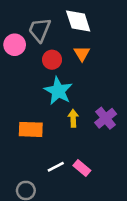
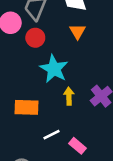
red circle: (52, 60) -> (35, 38), moved
white line: (56, 167) -> (51, 135), moved

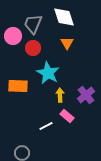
orange rectangle: (27, 107) -> (18, 86), moved
pink rectangle: (78, 146) -> (67, 116), moved

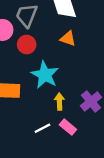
orange triangle: (67, 43) -> (68, 38), turned -40
white line: (46, 126) -> (42, 128), moved

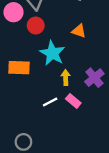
orange triangle: (68, 38) -> (79, 31), moved

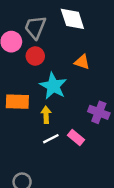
yellow arrow: (66, 78) -> (46, 115), moved
purple cross: (94, 78) -> (99, 112), turned -30

